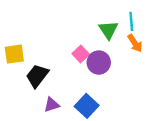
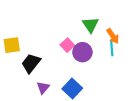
cyan line: (131, 21) -> (112, 48), moved
purple triangle: (52, 105) -> (43, 88), turned -32

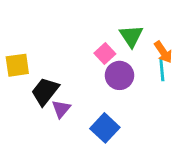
pink square: (67, 45) -> (105, 54), moved
purple triangle: (43, 88) -> (61, 109), moved

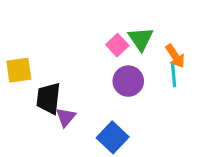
pink square: (105, 54) -> (117, 45), moved
black trapezoid: (45, 91) -> (48, 98), turned -32

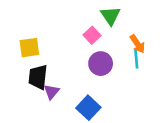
green triangle: (141, 39) -> (110, 16), moved
yellow square: (19, 70) -> (29, 48), moved

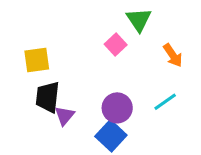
cyan line: (136, 59) -> (165, 102), moved, turned 60
purple circle: (101, 64) -> (117, 108), moved

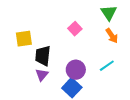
green triangle: (139, 20) -> (109, 13), moved
black trapezoid: (48, 97) -> (43, 56), moved

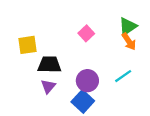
green triangle: (109, 13) -> (128, 27), moved, turned 30
black trapezoid: (43, 56) -> (49, 65), turned 85

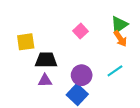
purple triangle: (48, 86) -> (45, 81), turned 48

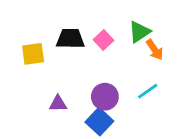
green triangle: (119, 25) -> (139, 32), moved
black trapezoid: (46, 60) -> (70, 39), moved

